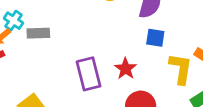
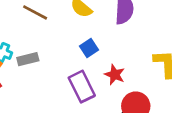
blue square: (155, 38) -> (89, 48), moved, turned -30

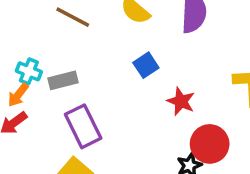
purple rectangle: (82, 87) -> (83, 126), moved

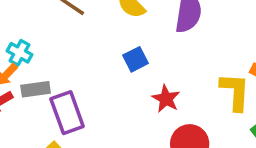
gray rectangle: (63, 80) -> (36, 89), moved

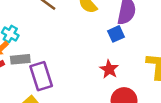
blue square: (136, 59) -> (116, 34), moved

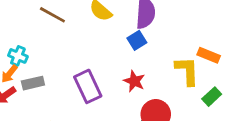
purple rectangle: (41, 76) -> (88, 86), moved

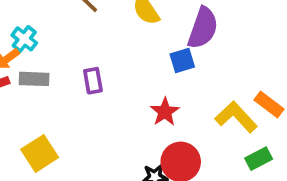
yellow L-shape: (187, 71) -> (236, 117), turned -56
purple rectangle: (88, 86) -> (93, 81), moved, size x0.6

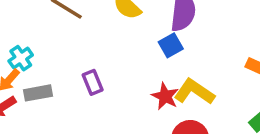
cyan cross: (24, 39) -> (21, 58), turned 30
yellow L-shape: (236, 117) -> (194, 92), moved

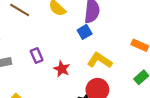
red star: (165, 96) -> (62, 69), moved

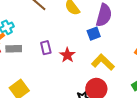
red star: (62, 69) -> (67, 55), moved

